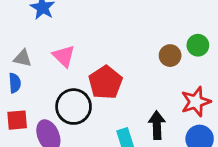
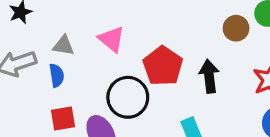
black arrow: (157, 125) -> (209, 76), moved

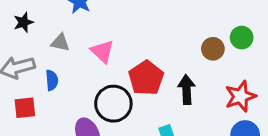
gray triangle: (63, 46) -> (60, 43), moved
red square: (63, 119) -> (25, 108), moved

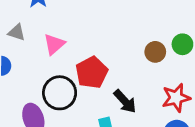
pink triangle: (102, 51) -> (54, 44), turned 30
black arrow: (186, 90) -> (125, 101), moved, turned 135

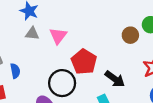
gray triangle: (17, 32) -> (32, 34), moved
pink triangle: (54, 44) -> (58, 36), moved

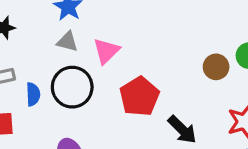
black circle: (62, 83) -> (72, 87), moved

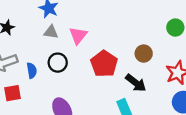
brown circle: (216, 67) -> (144, 54), moved
black circle: (72, 87) -> (58, 63), size x0.7

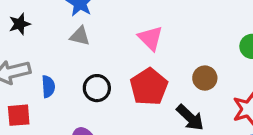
pink triangle: (78, 35) -> (150, 38), moved, turned -30
black circle: (58, 63) -> (97, 88), moved

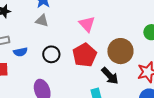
brown circle: (205, 78) -> (120, 51), size x1.6
blue semicircle: (48, 87) -> (20, 52), turned 80

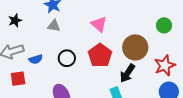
black arrow: (110, 76) -> (127, 73), turned 84

